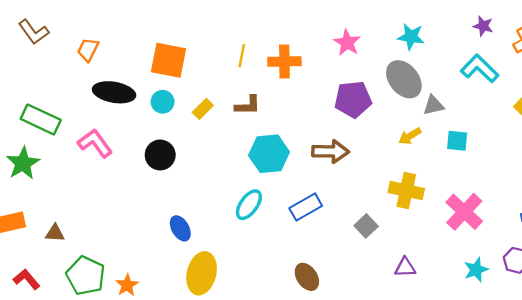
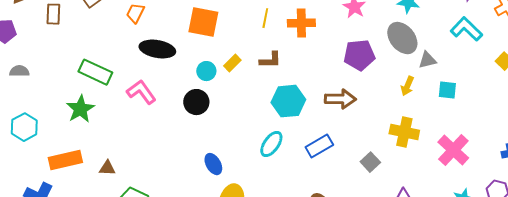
cyan circle: (163, 102) -> (206, 71), moved
yellow arrow: (410, 136) -> (407, 86), turned -36

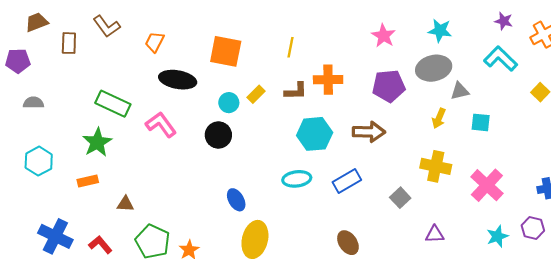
orange cross: (301, 23) -> (328, 80), moved
gray ellipse: (402, 38) -> (434, 68), turned -64
cyan ellipse: (271, 144) -> (297, 179), turned 48
orange rectangle: (65, 160) -> (88, 181), moved, size x0.6

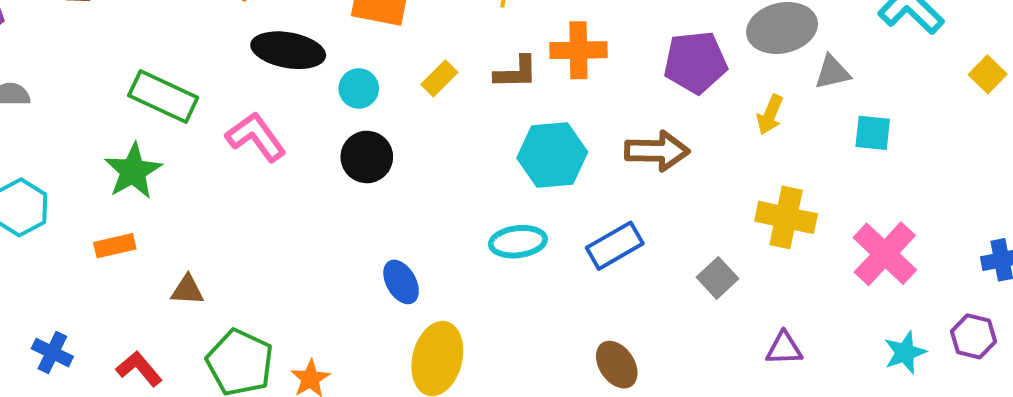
cyan circle: (229, 103) -> (359, 88), moved
yellow arrow: (439, 118) -> (770, 115), moved
blue cross: (55, 236) -> (52, 353), size x0.6

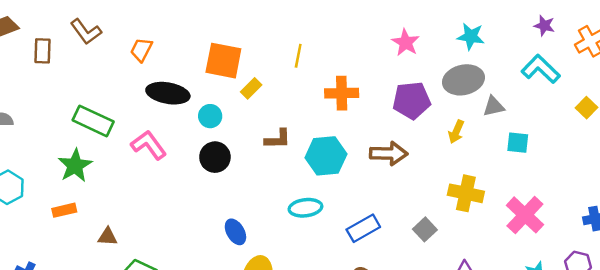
brown L-shape: (516, 72) -> (278, 139), moved
yellow rectangle: (439, 78) -> (251, 88), moved
blue rectangle: (615, 246) -> (363, 228), moved

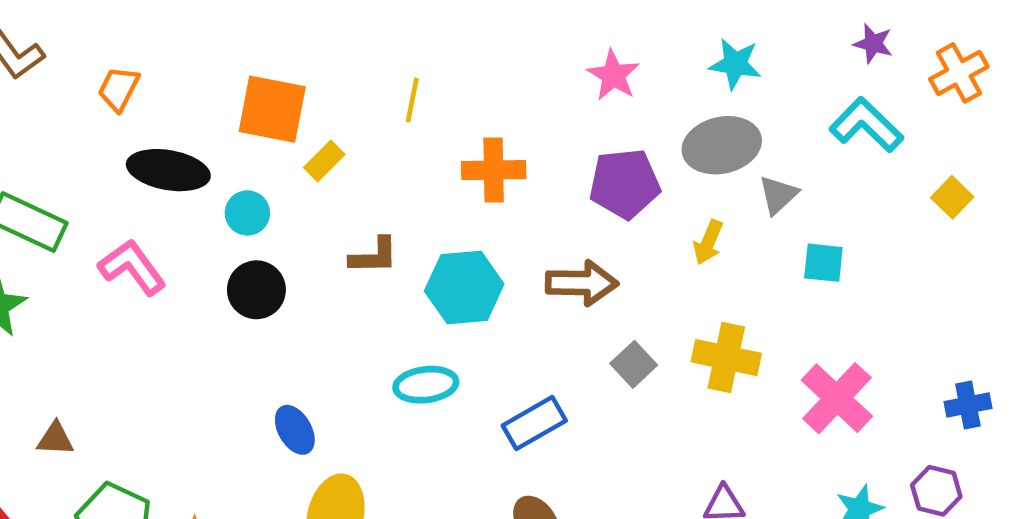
gray triangle: (494, 106) -> (778, 195), turned -30
gray square: (425, 229) -> (634, 364), moved

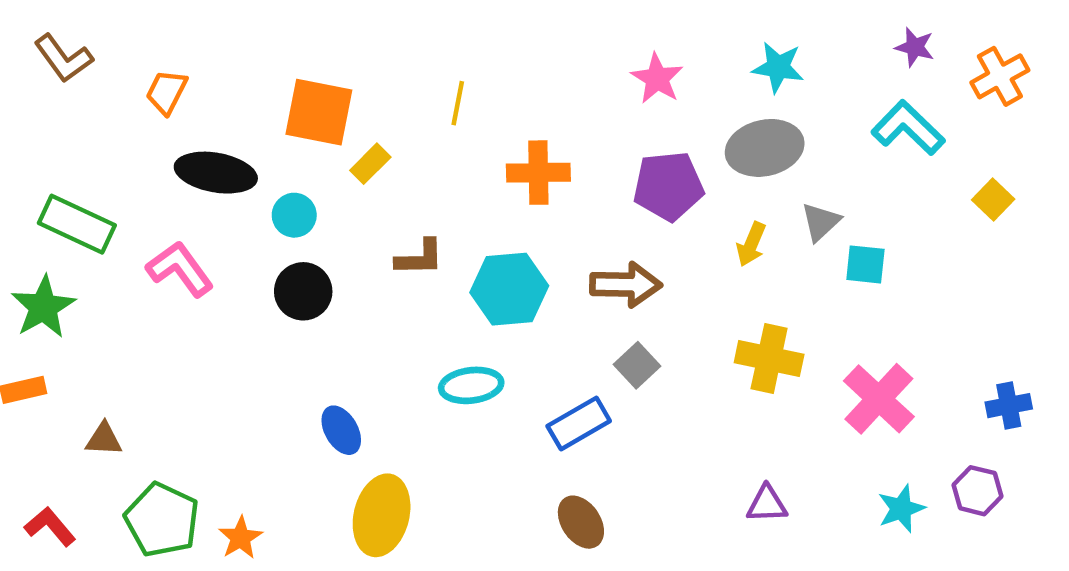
gray triangle: (778, 195) -> (821, 222), moved
gray square: (634, 364) -> (637, 365), moved

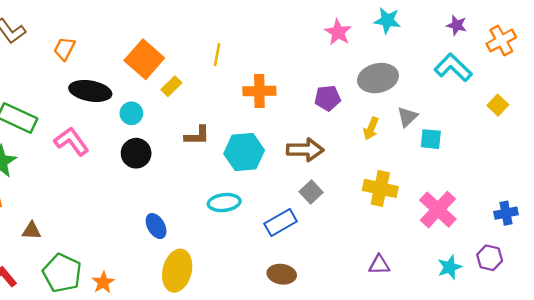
cyan star: (778, 67) -> (387, 20), moved
pink star: (657, 79) -> (338, 32), moved
orange square: (319, 112) -> (144, 59), turned 30
purple pentagon: (668, 186) -> (327, 98), size x0.7
brown ellipse: (581, 522) -> (282, 274), turned -48

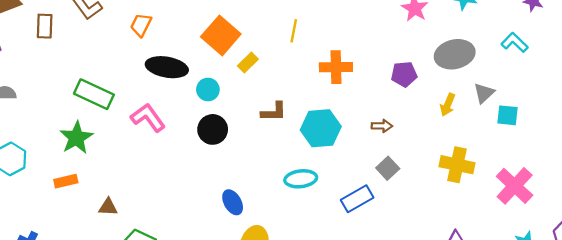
cyan L-shape: (453, 67) -> (515, 43), moved, size x0.7
brown arrow: (305, 150) -> (382, 126), size x0.6

